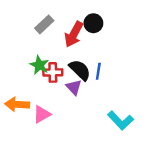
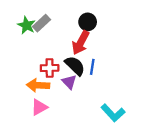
red arrow: (74, 34) -> (81, 43), moved
green star: (39, 65) -> (27, 25), moved
orange arrow: (17, 104) -> (38, 85), moved

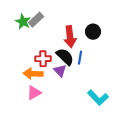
black circle: (88, 22) -> (93, 32), moved
red arrow: (81, 43) -> (70, 37), turned -35

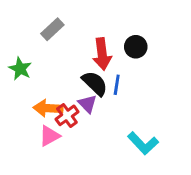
green star: (23, 22) -> (20, 69), moved
red cross: (43, 59) -> (67, 115), moved, turned -35

